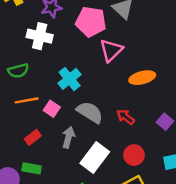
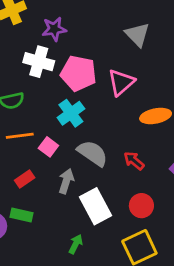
pink pentagon: (91, 22) -> (78, 73), moved
white rectangle: (95, 158) -> (96, 206), turned -68

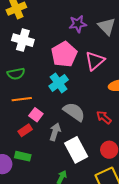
purple star: (54, 29) -> (78, 24), moved
white cross: (39, 62) -> (23, 40), moved
pink pentagon: (78, 73) -> (64, 54), turned 30
pink square: (48, 147) -> (36, 115), moved

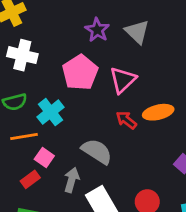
purple star: (78, 24) -> (97, 30), turned -30
cyan cross: (59, 83) -> (51, 112), moved
red arrow: (104, 117) -> (126, 120), moved

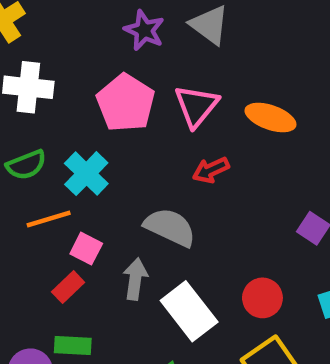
orange ellipse: (158, 112) -> (270, 118), moved, turned 40
red arrow: (126, 120) -> (211, 170), turned -55

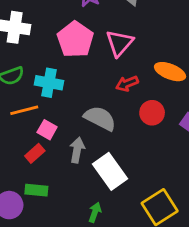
orange ellipse: (270, 118) -> (170, 72), moved
cyan cross: (86, 174) -> (49, 83), turned -36
red circle: (262, 298) -> (152, 113), moved

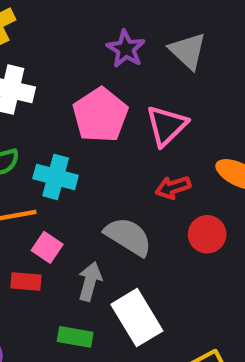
red rectangle: (35, 153) -> (26, 282), turned 42
green rectangle: (36, 190) -> (75, 337), moved

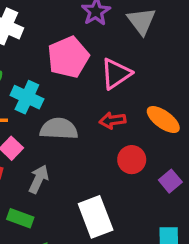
gray semicircle: (128, 237) -> (59, 129), moved, turned -39
white rectangle: (137, 318) -> (96, 217), moved

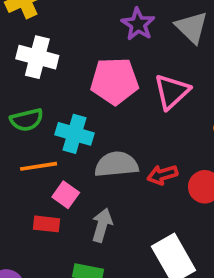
pink pentagon: (68, 57) -> (115, 81), turned 30
red arrow: (113, 120) -> (162, 175), moved

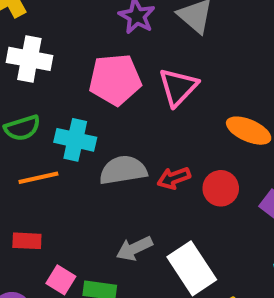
pink square: (66, 195) -> (61, 280), moved
red rectangle: (47, 224) -> (27, 241), moved
gray arrow: (102, 225) -> (134, 248), moved, turned -128

